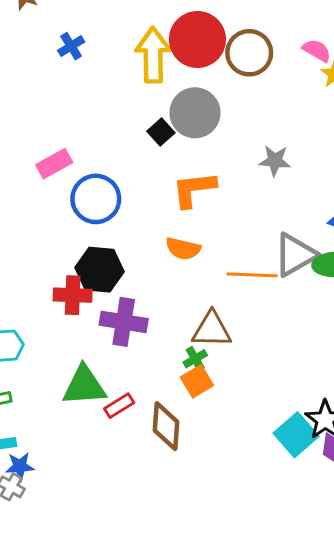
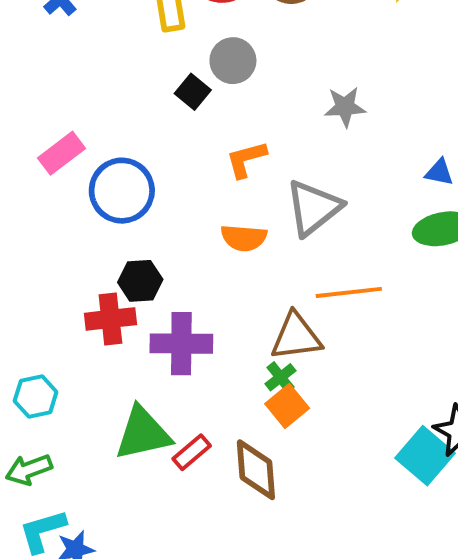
gray circle: (195, 113) -> (233, 61), size x0.7
orange L-shape: (194, 189) -> (246, 159), size x0.7
gray triangle: (295, 255) -> (313, 208), moved
black hexagon: (99, 270) -> (140, 281), size x0.7
orange line: (252, 275) -> (349, 292), moved

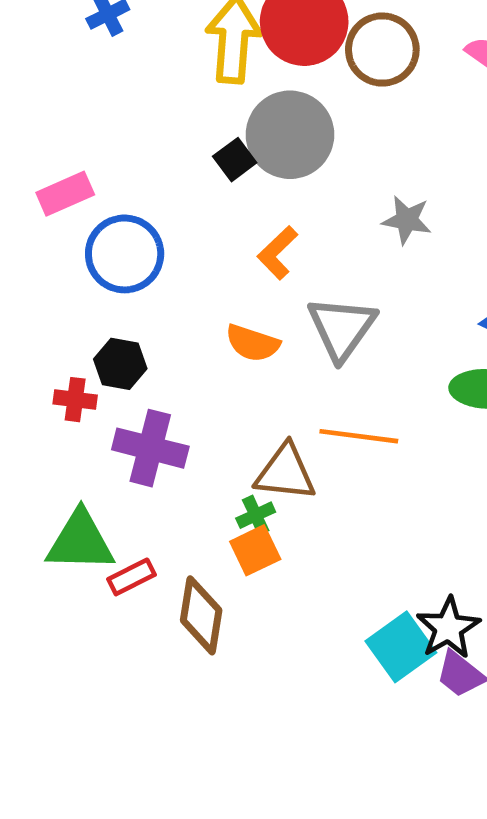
gray circle: (233, 61) -> (290, 135), size x1.6
orange L-shape: (246, 159) -> (277, 253), turned -42
gray triangle: (313, 208) -> (342, 328), turned -30
red cross: (110, 319) -> (75, 400), size x0.7

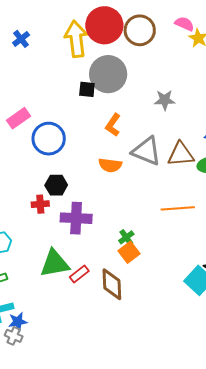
black square: (235, 160) -> (87, 89), turned -36
gray triangle: (342, 328) -> (146, 151), turned -32
orange line: (359, 436) -> (178, 208), moved
brown triangle: (285, 472) -> (181, 154), moved

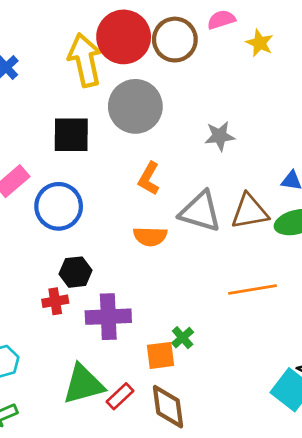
pink semicircle: (184, 24) -> (221, 20), moved, turned -36
black square: (87, 89) -> (71, 135), moved, size x1.6
orange square: (129, 252) -> (160, 355), moved, turned 35

